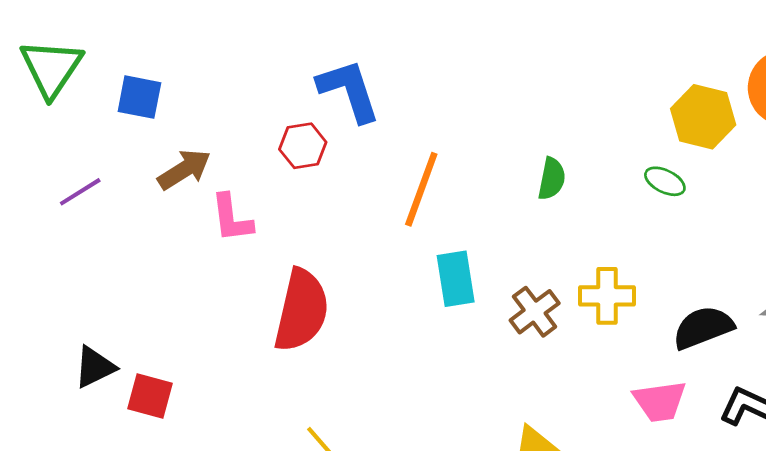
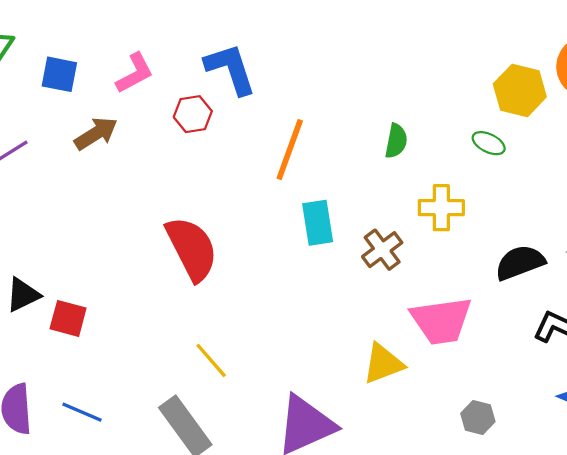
pink L-shape: (232, 218) -> (135, 73), moved, turned -111
yellow cross: (607, 296) -> (441, 208), moved
red semicircle: (301, 310) -> (192, 249), turned -40
pink trapezoid: (660, 401) -> (441, 321), moved, size x1.4

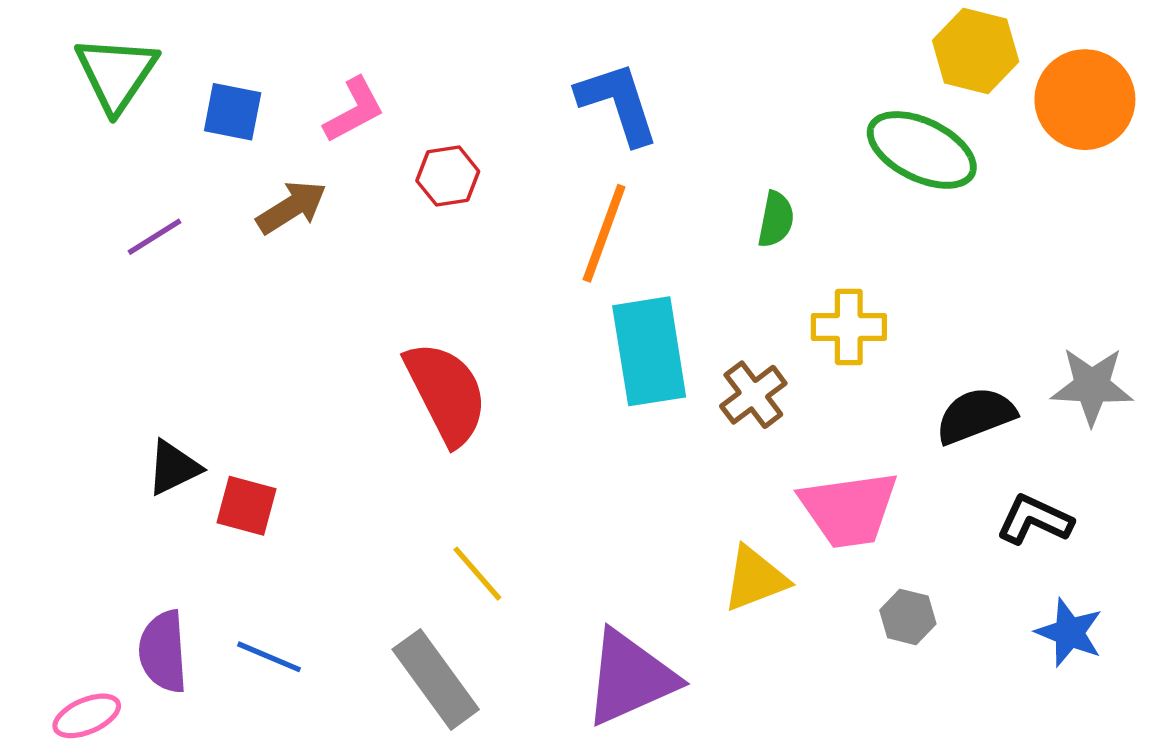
blue L-shape: (230, 69) -> (618, 103), moved
yellow hexagon: (520, 90) -> (976, 51), moved
green ellipse: (489, 143) -> (922, 150), moved, size x2.0
cyan rectangle: (318, 223) -> (649, 351), size x1.5
gray hexagon: (478, 417) -> (908, 617), moved

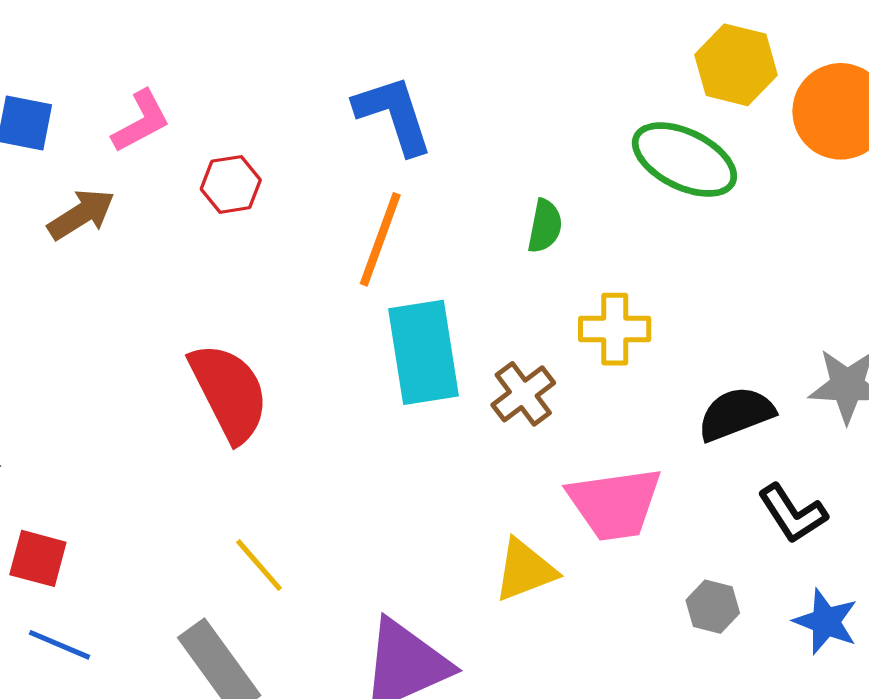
red square: (246, 506) -> (38, 558), moved
black L-shape: (1035, 520) -> (792, 514), turned -148
gray hexagon: (908, 617) -> (713, 607), moved

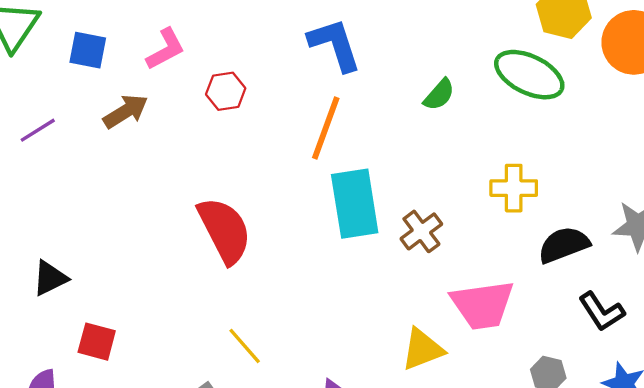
green semicircle: (545, 226) -> (439, 95), moved, turned 30
yellow cross: (615, 329) -> (514, 188), moved

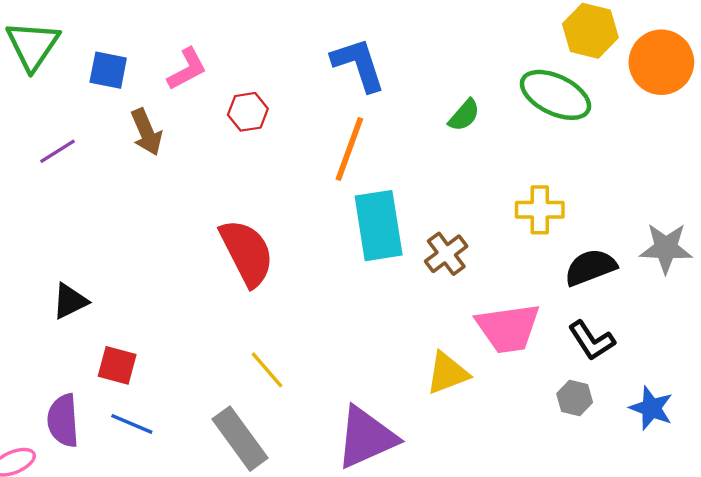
brown arrow: (126, 111) -> (146, 132), turned 99
black L-shape: (602, 311) -> (592, 341), moved

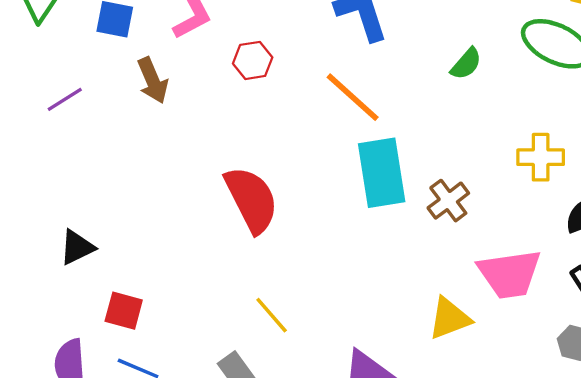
orange line: (349, 149) -> (353, 97), turned -68

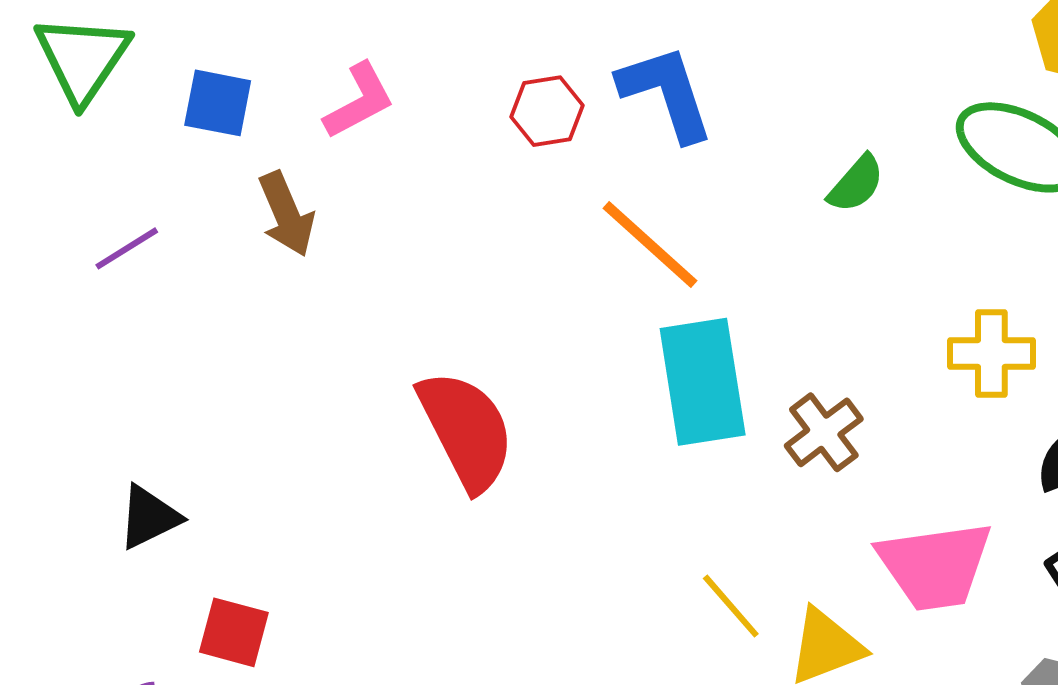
red hexagon: (253, 60) -> (547, 111), moved
yellow line: (272, 315) -> (731, 606), moved

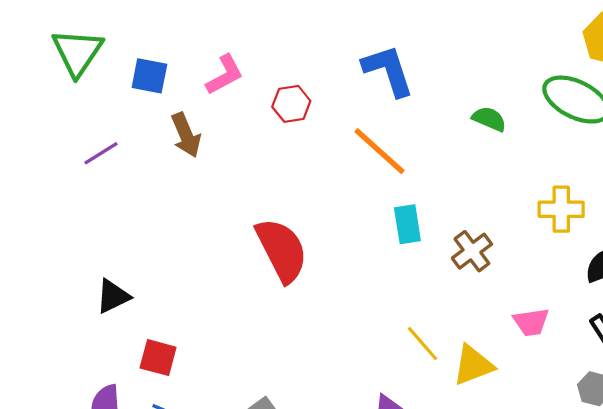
red hexagon: (547, 111) -> (291, 104), moved
green semicircle: (856, 184) -> (489, 119), turned -108
cyan rectangle: (703, 382) -> (407, 224), size x0.6
pink trapezoid: (935, 566) -> (531, 322), size x0.6

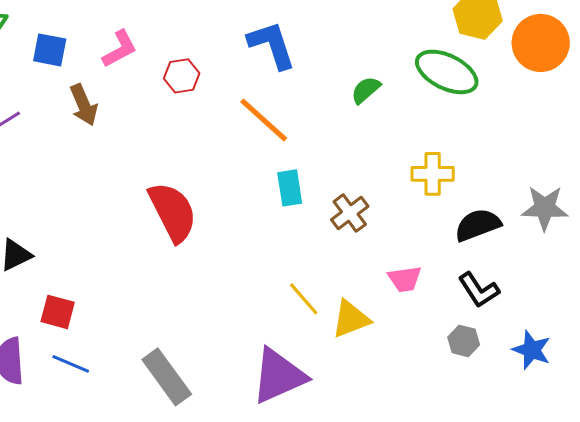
green semicircle: (489, 119) -> (366, 90), turned -64

